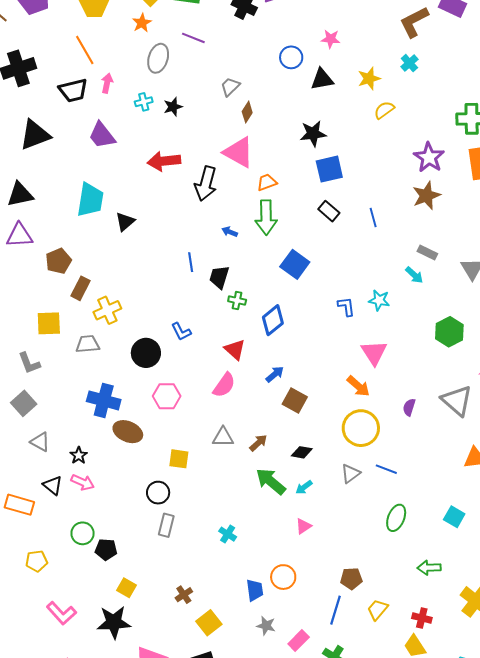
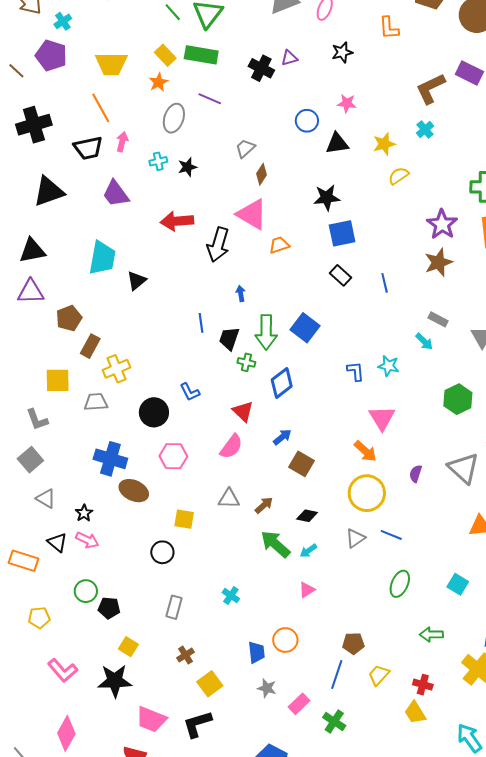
green arrow: (266, 217) -> (266, 332), moved
blue arrow: (230, 232) -> (241, 293), turned 56
gray rectangle: (166, 525) -> (174, 607), moved

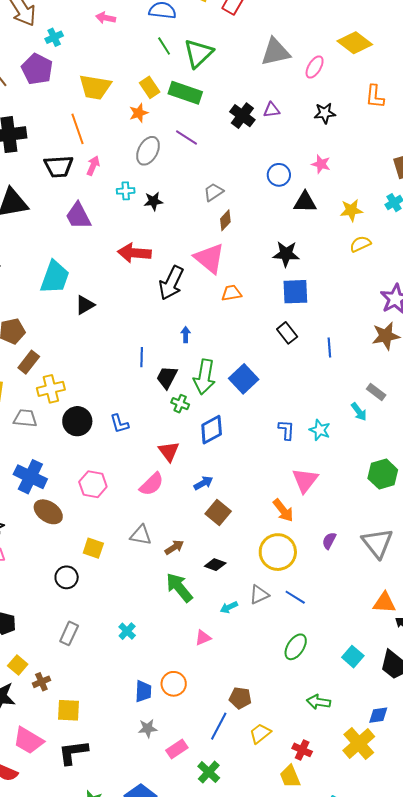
black circle: (154, 412) -> (77, 421), moved
cyan arrow: (308, 551) -> (229, 607), moved
brown cross: (186, 655) -> (41, 682), moved
yellow square: (210, 684) -> (68, 710), moved, turned 30
gray star: (267, 688) -> (148, 728), turned -30

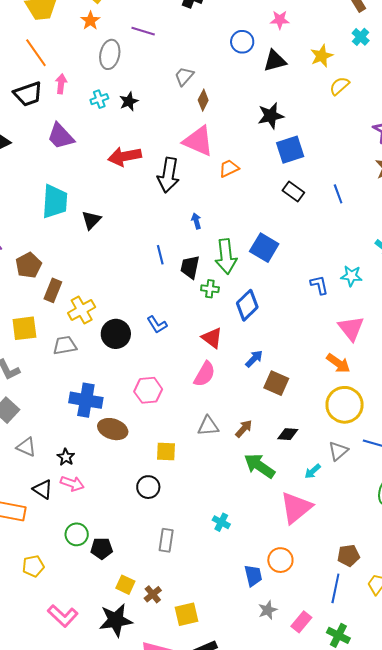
pink triangle: (203, 638) -> (296, 508), size x2.0

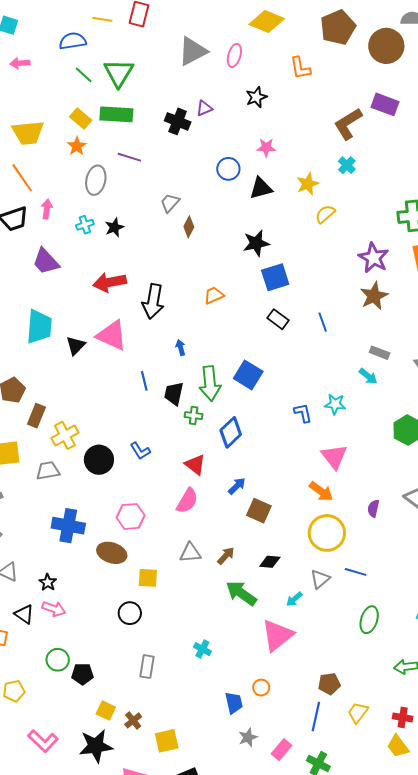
pink triangle: (198, 141) -> (112, 335), moved
brown ellipse: (113, 429) -> (112, 553), moved
orange circle: (280, 560) -> (261, 688), size x0.7

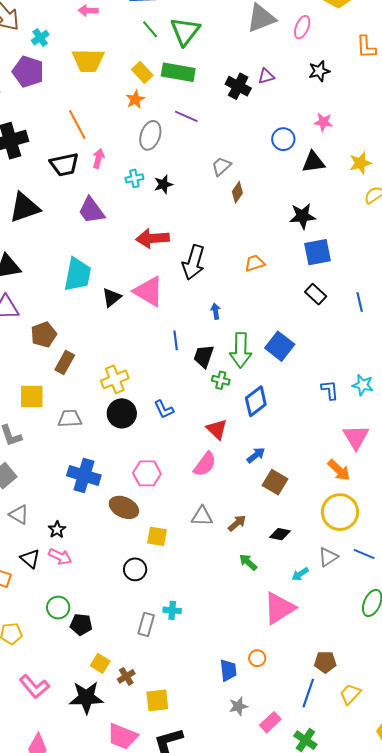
yellow trapezoid: (28, 133) -> (88, 60), moved
yellow cross: (65, 435) -> (115, 379), moved
green arrow: (241, 593) -> (248, 562), size x0.6
cyan cross: (202, 649) -> (172, 610), moved, turned -30

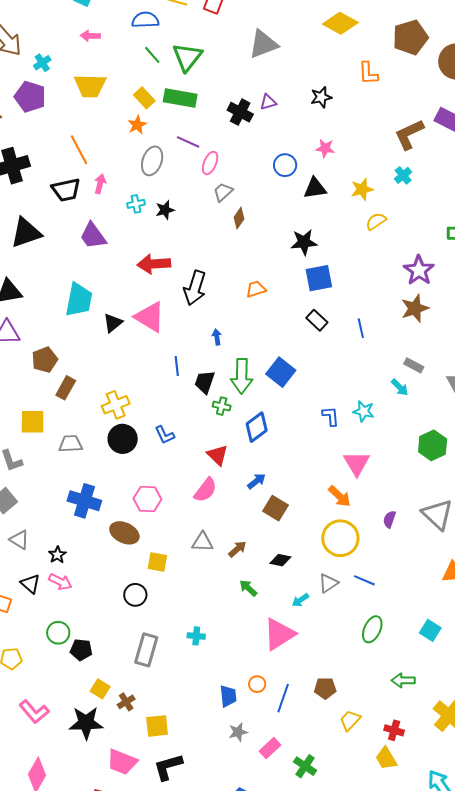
pink ellipse: (302, 27) -> (210, 163), moved
cyan cross: (172, 610) -> (196, 636), moved
gray rectangle: (146, 624) -> (146, 650), size x1.4
blue line: (308, 693) -> (283, 698), moved

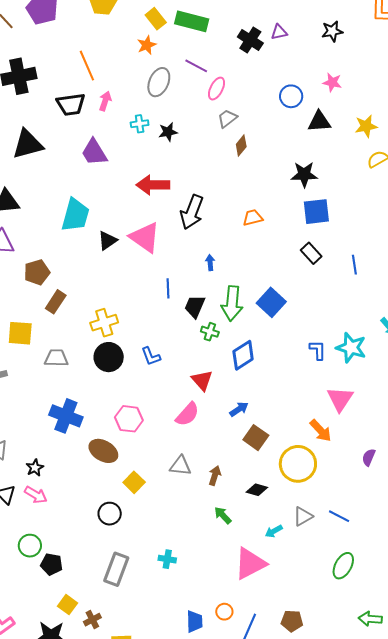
cyan star: (364, 411) -> (351, 348), size x1.4
yellow circle: (340, 538) -> (298, 464), moved
brown arrow: (237, 549) -> (215, 476), turned -36
yellow square: (157, 562) -> (134, 482), turned 30

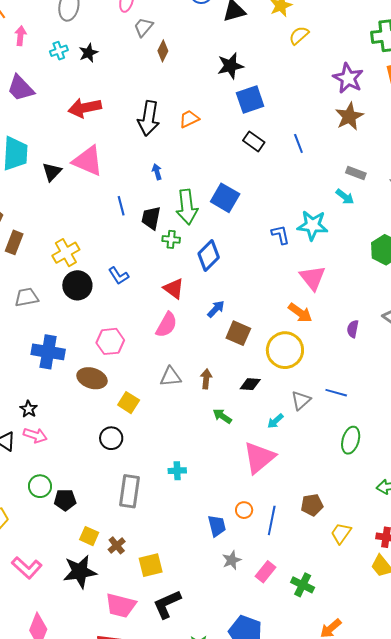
black arrow: (192, 212) -> (149, 118), moved

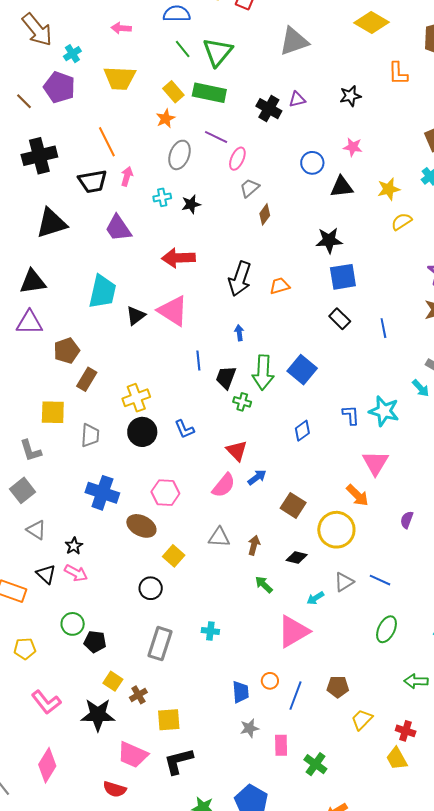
blue diamond: (209, 256) -> (302, 431), moved, size x0.7
gray trapezoid: (27, 297) -> (90, 435), turned 95
blue arrow: (216, 309) -> (257, 477), moved
pink rectangle: (265, 572) -> (281, 745), turned -50

